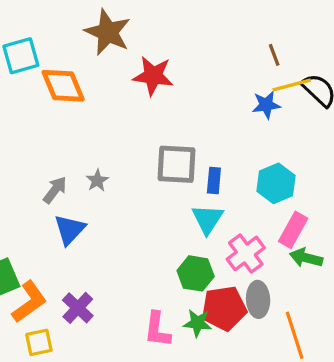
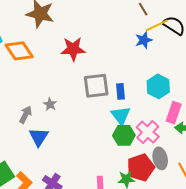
red star: (153, 76) -> (73, 49), moved
green hexagon: (196, 273) -> (124, 135), moved

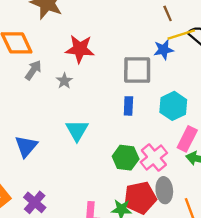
gray square: (96, 86) -> (137, 70), moved
gray star: (50, 104) -> (64, 81), moved
gray arrow: (26, 115) -> (33, 70), moved
cyan triangle: (121, 115) -> (77, 130), moved

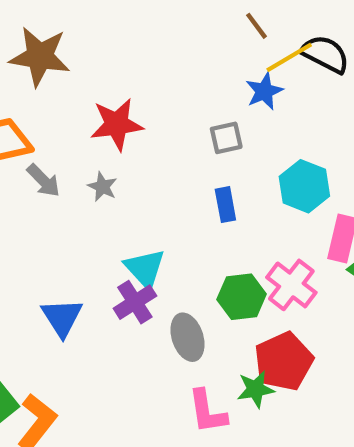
gray arrow: (33, 70) -> (43, 181), turned 114
gray square: (137, 70) -> (226, 138), size x0.6
gray ellipse: (164, 190) -> (188, 337), moved
purple cross: (35, 202) -> (135, 302), moved, turned 30

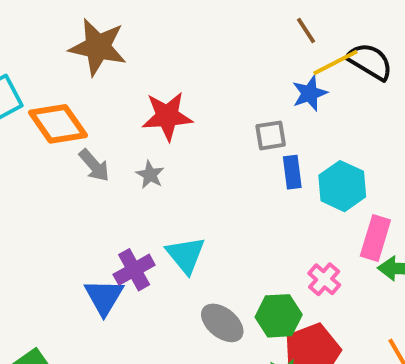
blue rectangle: (225, 205) -> (292, 172), moved
pink cross: (291, 285) -> (324, 279), size x0.7
green hexagon: (242, 297) -> (279, 316), moved
purple cross: (135, 302) -> (134, 270), moved
gray ellipse: (188, 337) -> (222, 323), turned -36

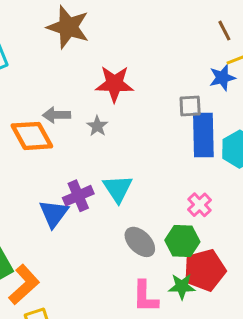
orange diamond: (58, 124) -> (32, 136), moved
gray arrow: (94, 165) -> (56, 115), turned 124
blue rectangle: (292, 172) -> (203, 135), size x1.8
pink cross: (324, 279) -> (199, 205), moved

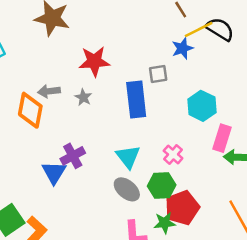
blue rectangle: (203, 135) -> (136, 100), moved
orange diamond: (32, 136) -> (30, 110), turned 45
cyan triangle: (118, 189) -> (128, 157), moved

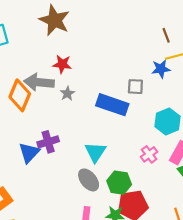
red star: (94, 61) -> (62, 64), moved, size x0.7
gray arrow: (49, 91) -> (39, 82), size x1.5
blue rectangle: (136, 100) -> (112, 105), turned -76
pink cross: (173, 154) -> (149, 154), moved

